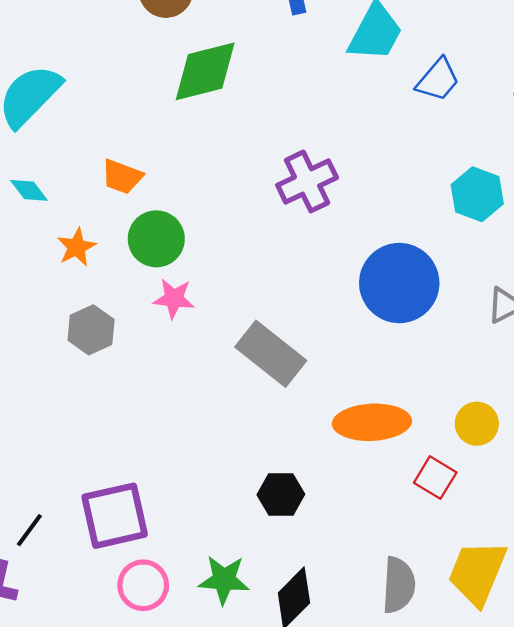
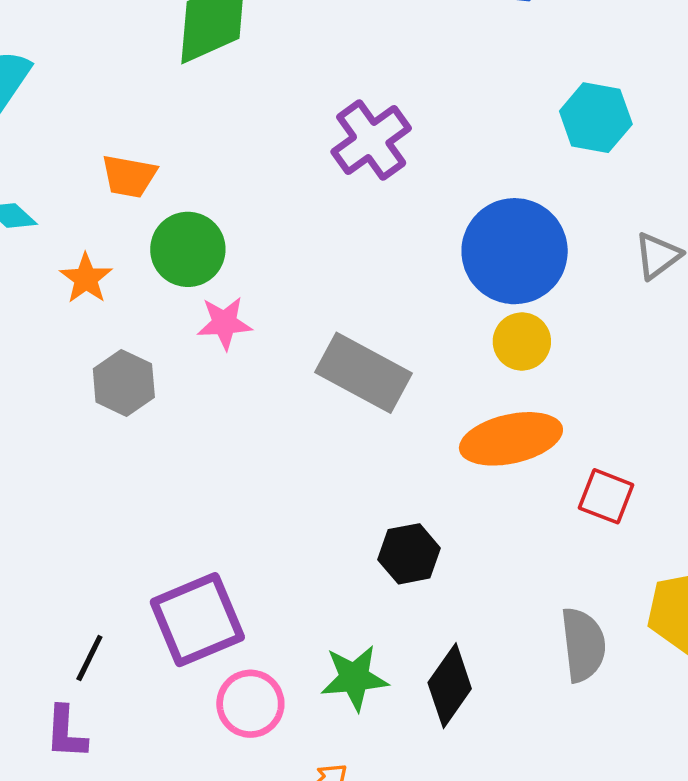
yellow circle: (477, 424) -> (522, 342), moved

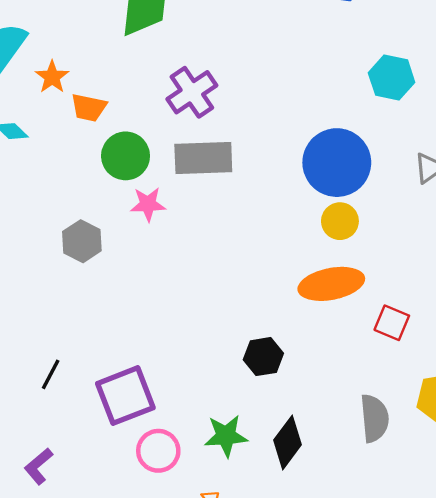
purple cross: (371, 140) -> (192, 92), moved
orange star: (86, 278) -> (52, 77), moved
gray rectangle: (363, 373) -> (203, 158), moved, turned -32
black line: (89, 658) -> (51, 374), moved
purple L-shape: (66, 732) -> (38, 466), turned 45

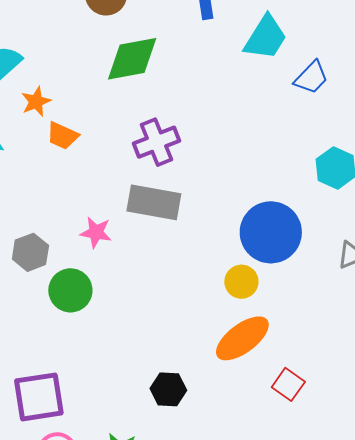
green circle: (126, 156) -> (70, 290), moved
yellow circle: (340, 221) -> (241, 282), moved
orange ellipse: (331, 284) -> (242, 338), turned -38

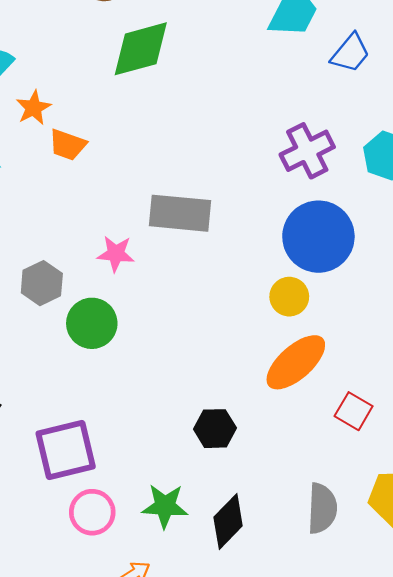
purple cross: (156, 142) -> (307, 151), moved

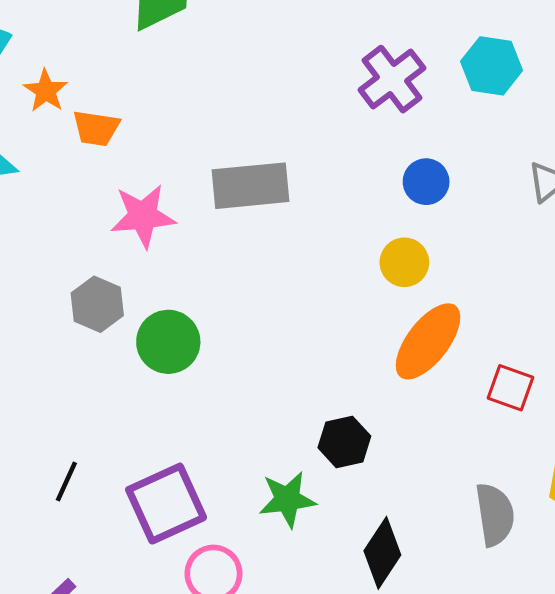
blue circle: (318, 237) -> (426, 182), size x0.5
pink star: (116, 254) -> (143, 216), moved, size x1.4
green star: (165, 506) -> (287, 499), moved

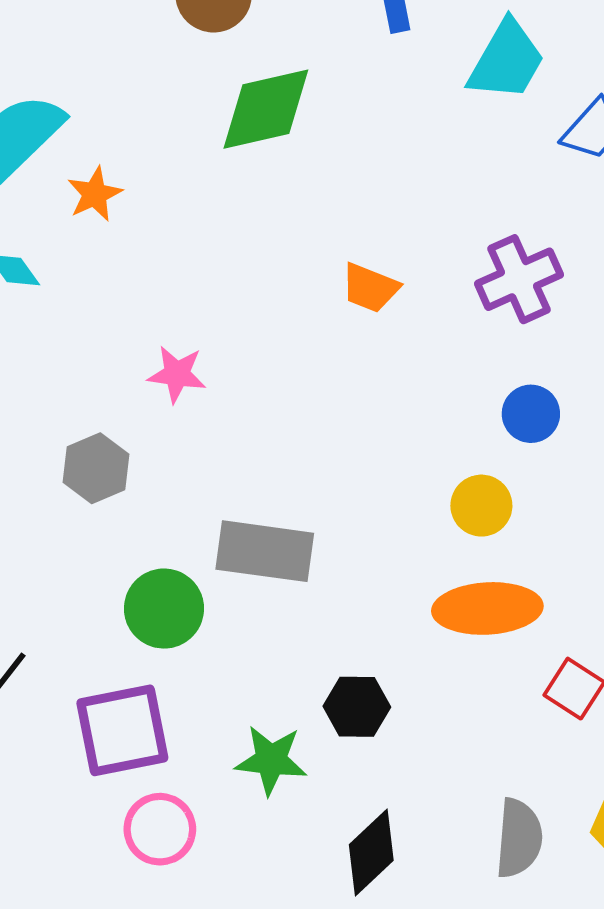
orange trapezoid: (96, 128) -> (370, 288), moved
gray rectangle: (250, 186) -> (265, 551), moved
pink star: (143, 216) -> (177, 374), size x0.7
orange ellipse: (428, 341) -> (487, 608), turned 36
green circle: (168, 342) -> (164, 609), moved

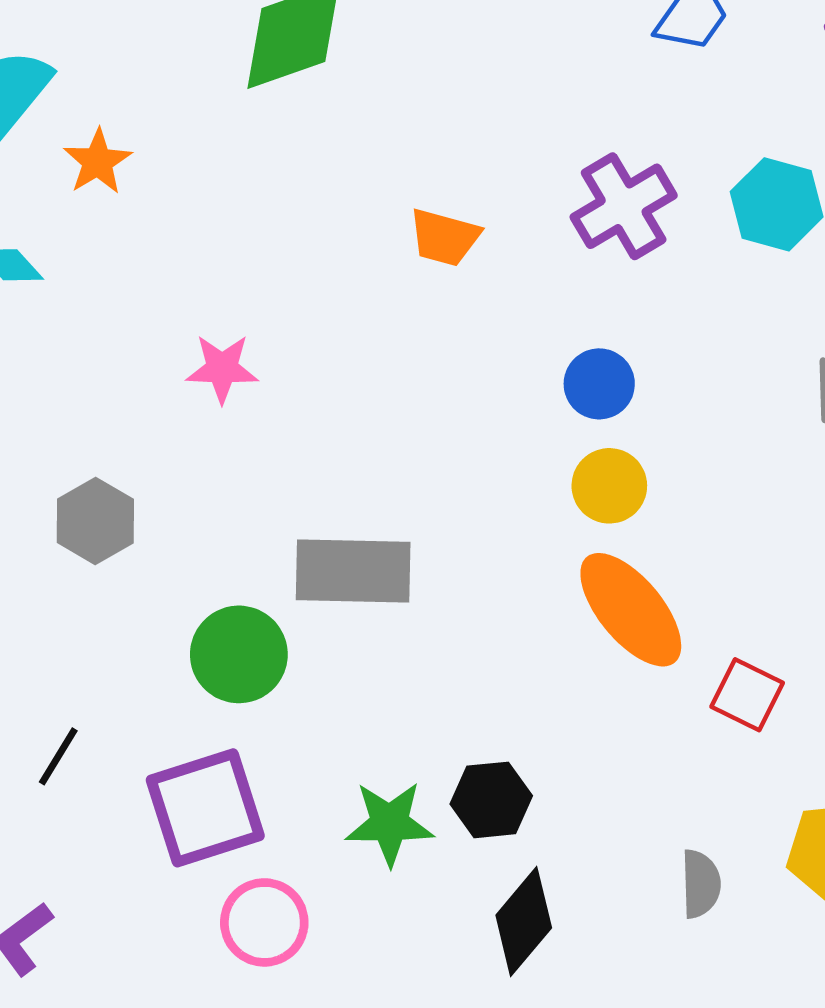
blue circle: (531, 414) -> (599, 384), moved
gray hexagon: (96, 468) -> (95, 521), moved
orange ellipse: (487, 608) -> (631, 610), turned 60
black hexagon: (357, 707) -> (491, 800), moved
gray semicircle: (519, 838) -> (701, 884), size x0.7

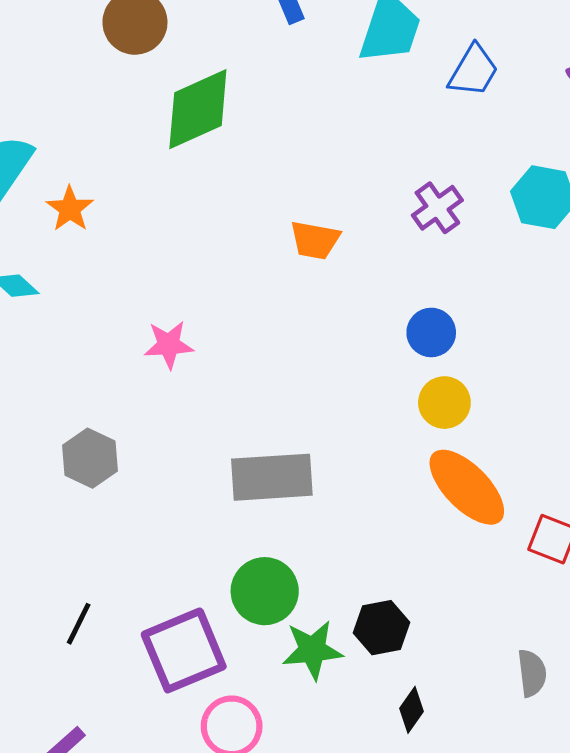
purple cross: (624, 206) -> (437, 208), size x0.7
green circle: (239, 654) -> (265, 591), moved
black diamond: (524, 921) -> (411, 710), size x0.6

